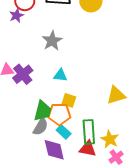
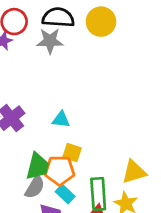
gray star: (52, 41) -> (50, 41), moved, turned 30
yellow triangle: (116, 95) -> (134, 172), moved

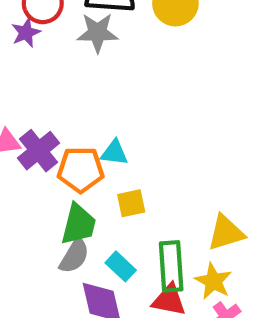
yellow square: (72, 153) -> (131, 203), turned -30
orange pentagon: (60, 170) -> (81, 170), moved

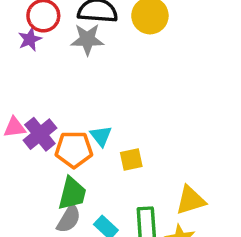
cyan triangle: (114, 153) -> (101, 136), turned 45
yellow square: (131, 203) -> (131, 160), moved

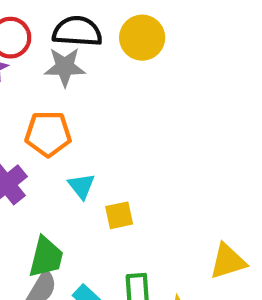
orange pentagon: (74, 149) -> (48, 134), moved
yellow triangle: (191, 200) -> (228, 261), moved

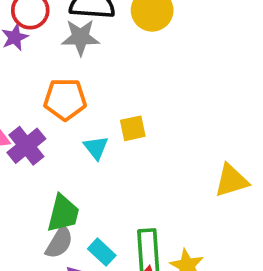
yellow square: (119, 215) -> (133, 128), moved
yellow triangle: (228, 261) -> (231, 181), moved

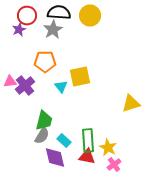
gray star: (81, 37) -> (53, 30), turned -30
yellow square: (133, 128) -> (80, 76), size x1.5

